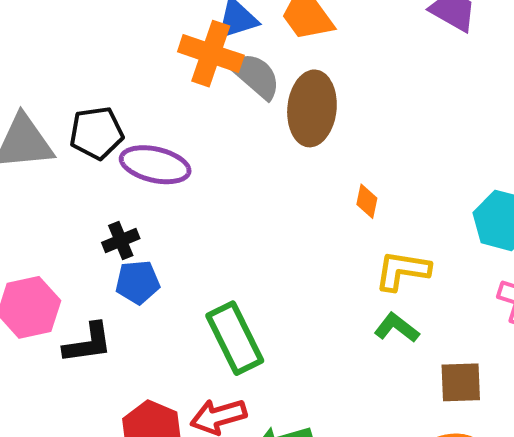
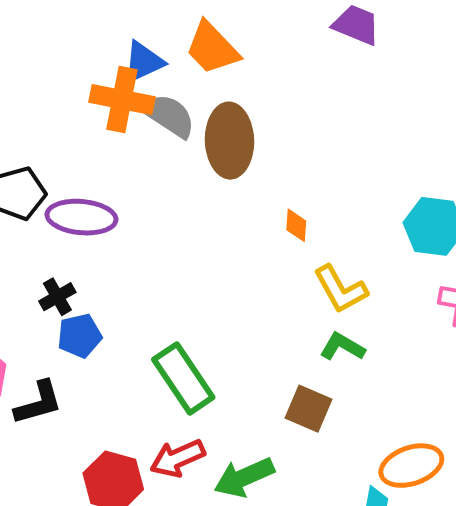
yellow L-shape: (402, 271) -> (341, 289), turned -120
brown square: (461, 382) -> (308, 409), moved, turned 33

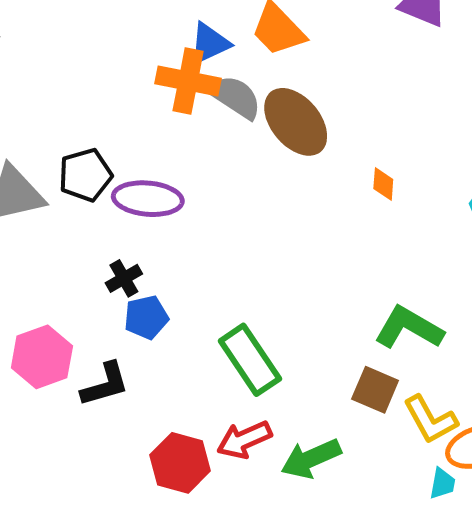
brown ellipse: (229, 141) -> (296, 122), turned -38
orange diamond: (296, 225) -> (383, 184), moved
yellow L-shape: (341, 289) -> (430, 420), moved
green L-shape: (342, 347) -> (409, 328), size x1.5

